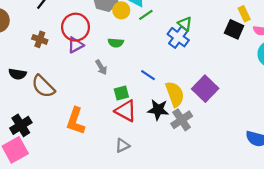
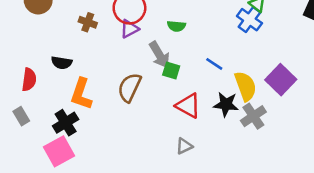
gray arrow: (101, 67) -> (159, 55), size x1.5
brown semicircle: (43, 86) -> (129, 87), moved, turned 70
green square: (121, 93) -> (171, 70), moved, turned 32
orange L-shape: (76, 121) -> (81, 94), moved

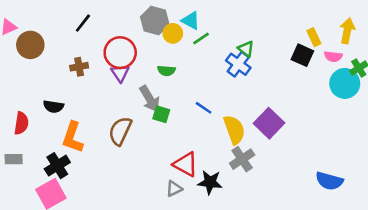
brown cross: (88, 22) -> (79, 67), turned -30
purple triangle: (129, 29) -> (120, 73), turned -36
black star: (226, 104) -> (210, 182), moved
red triangle: (188, 106) -> (186, 164), moved
gray rectangle: (21, 116) -> (14, 159), turned -60

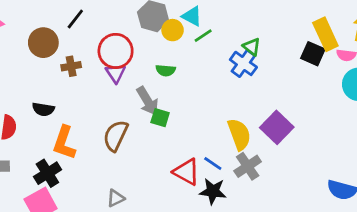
yellow rectangle: (314, 37) -> (325, 34), size x1.6
brown circle: (30, 45) -> (43, 43), moved
blue line: (204, 108) -> (213, 164), moved
gray triangle: (174, 189) -> (116, 198), moved

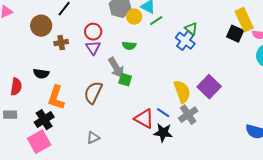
red circle: (116, 51) -> (93, 32), size x0.7

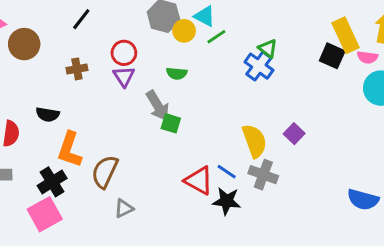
brown circle: (41, 26) -> (24, 44), moved
purple square: (209, 87) -> (294, 134), size x0.6
brown semicircle: (93, 93) -> (105, 172), moved
gray cross: (188, 115) -> (263, 175), turned -36

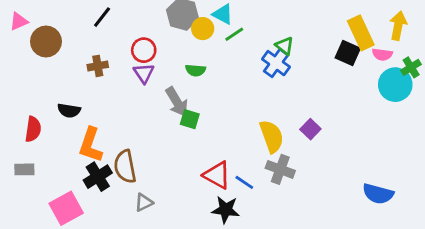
brown semicircle: (105, 172) -> (125, 167), turned -36
blue line: (227, 172) -> (244, 182), moved
black cross: (52, 182) -> (98, 177), moved
black star: (227, 201) -> (226, 210), moved

